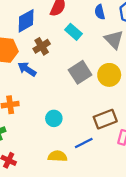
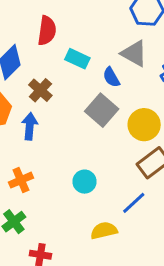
blue semicircle: (100, 12) -> (111, 77), moved
blue arrow: (27, 69) -> (30, 126), turned 78
yellow circle: (109, 75) -> (144, 125), moved

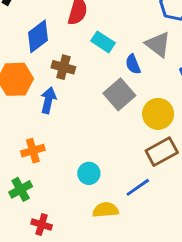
brown cross: (40, 90) -> (63, 67), turned -35
cyan circle: (84, 182) -> (89, 173), moved

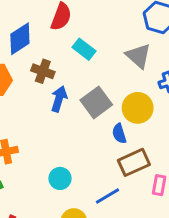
blue semicircle: (133, 64) -> (119, 134), moved
blue arrow: (48, 100) -> (59, 99), moved
yellow circle: (158, 114) -> (138, 108), moved

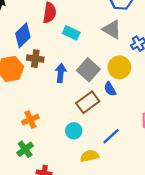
brown cross: (43, 71) -> (35, 59), moved
brown rectangle: (134, 162) -> (88, 102), moved

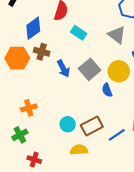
blue arrow: (61, 73) -> (63, 69), turned 138
brown rectangle: (88, 102) -> (92, 126), moved
blue line: (111, 136) -> (117, 135), moved

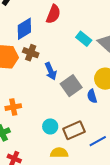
cyan rectangle: (79, 33) -> (84, 39), moved
gray square: (90, 69) -> (71, 86), moved

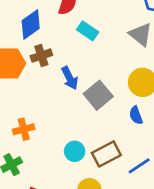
cyan rectangle: (84, 39) -> (88, 31), moved
brown cross: (31, 53) -> (41, 56), turned -35
blue semicircle: (92, 96) -> (136, 115), moved

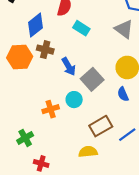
brown cross: (41, 56) -> (45, 50), turned 35
orange cross: (24, 129) -> (51, 109), moved
cyan circle: (75, 151) -> (74, 100), moved

